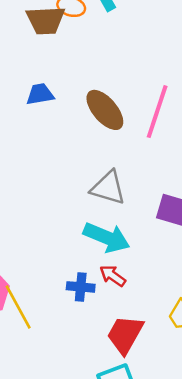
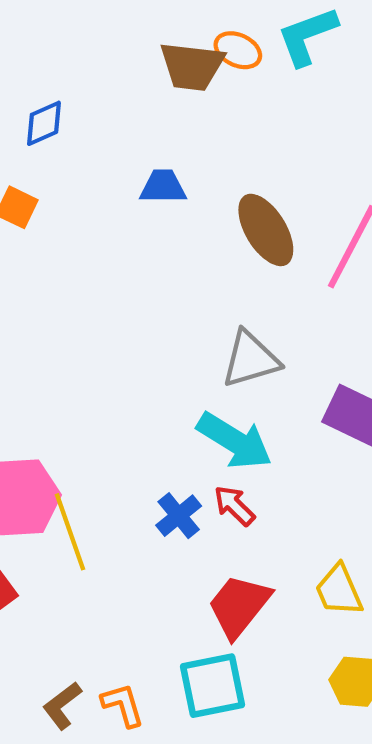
gray triangle: (108, 188) -> (250, 359), turned -42
blue cross: (81, 287) -> (179, 516), turned 36

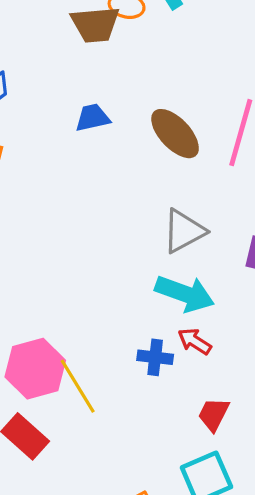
blue cross: (179, 516) -> (155, 357), turned -32
red trapezoid: (239, 606) -> (214, 414), size x0.7

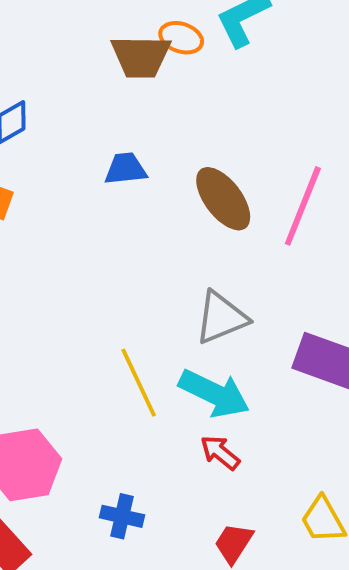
blue cross: (155, 357) -> (122, 516), moved
yellow line: (78, 386) -> (139, 383), moved

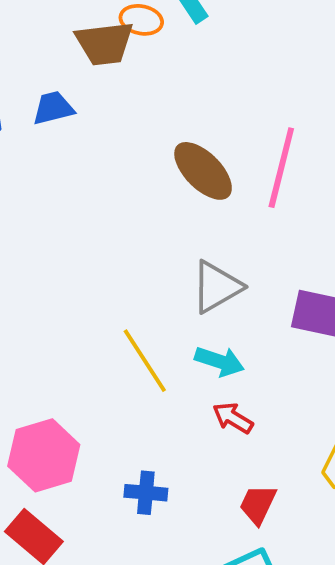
blue trapezoid: (126, 169) -> (53, 108), moved
cyan arrow: (214, 393) -> (220, 361), size x0.7

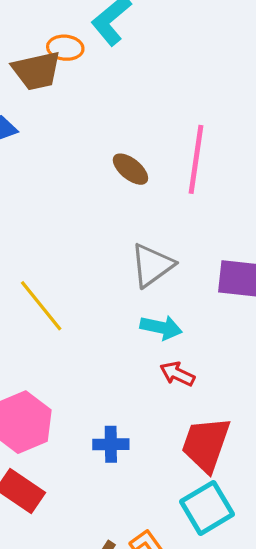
brown ellipse: (203, 171) -> (130, 169), size x0.7
yellow line: (145, 361) -> (41, 306), moved
red trapezoid: (258, 504) -> (206, 444), size x1.6

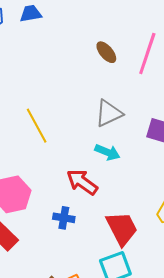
red arrow: (177, 374) -> (82, 182), moved, size x1.5
red trapezoid: (206, 444) -> (122, 228), turned 123

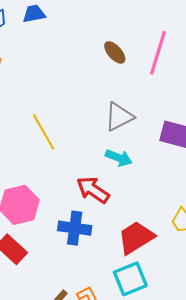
blue cross: (64, 218) -> (75, 228), size x1.4
red trapezoid: (122, 228) -> (136, 238), turned -93

